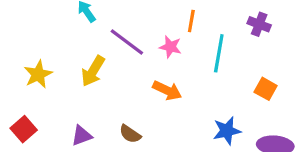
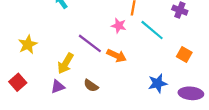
purple line: (127, 42) -> (90, 43), moved
cyan line: (219, 53) -> (152, 30), turned -60
yellow arrow: (93, 71) -> (65, 63), moved

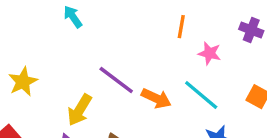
pink star: (119, 26) -> (210, 53), moved
cyan line: (152, 30) -> (201, 95), moved

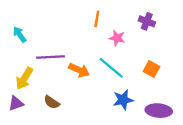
cyan arrow: (73, 17) -> (20, 34), moved
purple line: (116, 80) -> (50, 57), turned -40

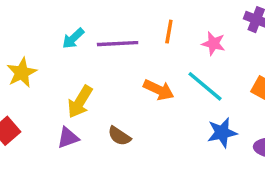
orange line: (97, 19) -> (169, 32), moved
cyan arrow: (20, 34) -> (73, 38), turned -98
purple line: (50, 57) -> (118, 44), moved

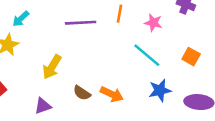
cyan arrow: (73, 38) -> (21, 19), moved
orange arrow: (159, 90) -> (112, 94), moved
purple triangle: (68, 138) -> (43, 106), moved

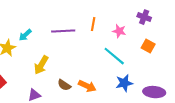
cyan arrow: (21, 19) -> (25, 35), moved
orange square: (191, 57) -> (148, 46), moved

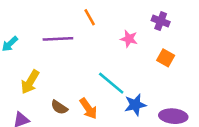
orange line: (93, 24) -> (90, 17), moved, turned -40
cyan line: (114, 56) -> (111, 83), moved
orange arrow: (87, 86) -> (88, 109), turned 30

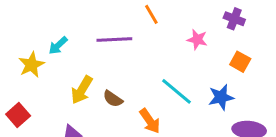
blue star: (135, 105) -> (221, 97), moved
brown semicircle: (59, 107) -> (113, 99), moved

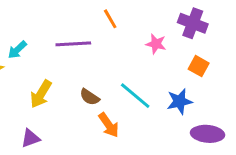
purple cross: (234, 19) -> (193, 23), size x1.4
brown semicircle: (113, 99) -> (90, 97), moved

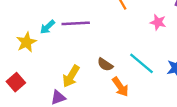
purple line: (73, 44) -> (76, 23), moved
yellow arrow: (41, 94) -> (71, 76), moved

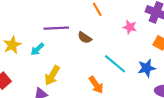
cyan arrow: (48, 27) -> (37, 49), moved
brown semicircle: (105, 65) -> (85, 38), moved

